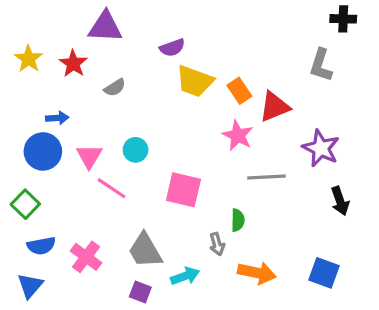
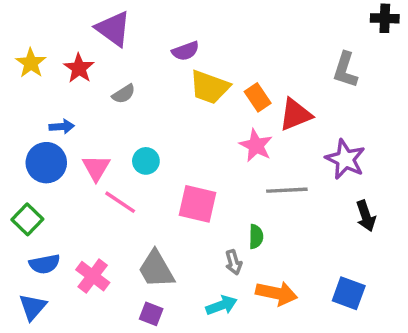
black cross: (343, 19) -> (385, 18), moved
purple triangle: (105, 27) -> (113, 29), turned 33
cyan arrow: (185, 276) -> (222, 305), moved

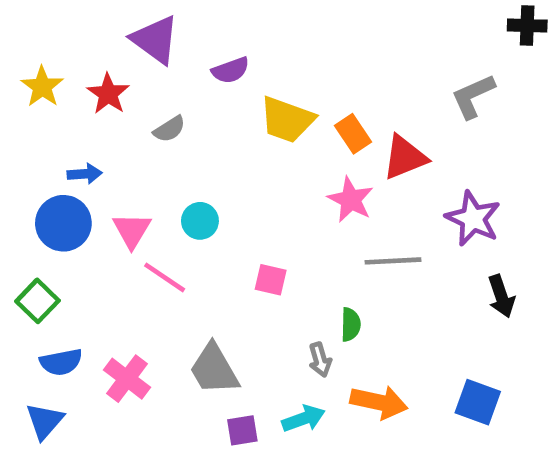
purple semicircle: (185, 51) -> (231, 70), moved
gray L-shape: (345, 70) -> (473, 96), turned 48
pink square: (197, 204) -> (271, 280), size x0.6
purple square: (151, 314) -> (242, 430), moved, turned -30

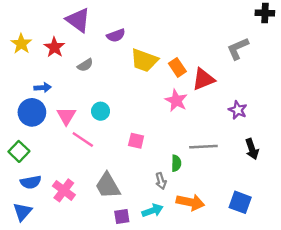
purple star: (473, 219) -> (238, 110), size x0.7
gray line: (393, 261) -> (203, 147), moved

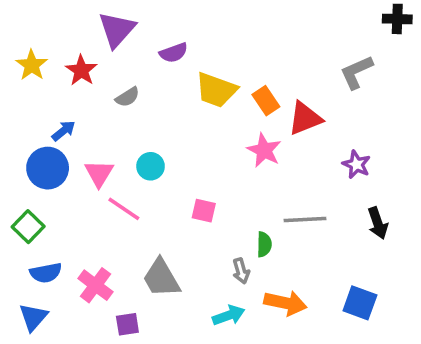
purple triangle: (78, 20) -> (117, 30), turned 36
blue arrow: (43, 88) -> (64, 131), turned -35
purple square: (122, 216) -> (127, 324), moved

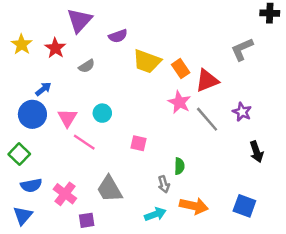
gray line: (305, 220) -> (207, 119), moved, turned 52

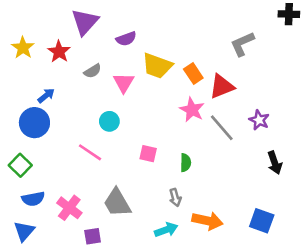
gray L-shape: (242, 49) -> (242, 44), moved
pink triangle: (67, 118) -> (124, 83), moved
green semicircle: (179, 166) -> (186, 163), moved

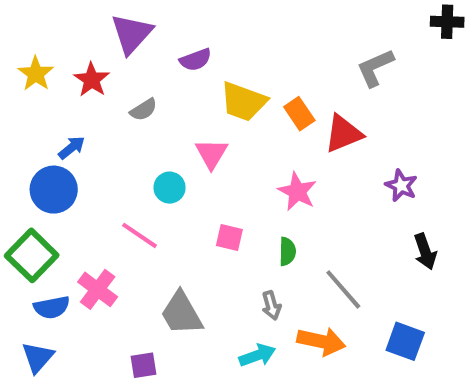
pink triangle: (124, 83) -> (211, 154), moved
pink star: (192, 110) -> (297, 192), moved
gray line: (222, 128) -> (343, 289), moved
green square: (20, 165) -> (32, 255), size x1.4
pink cross: (69, 208) -> (98, 289), moved

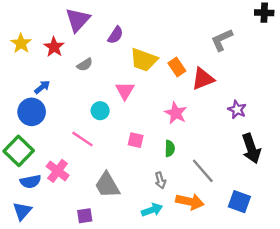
purple semicircle: (195, 60) -> (115, 35), turned -36
black arrow: (425, 251) -> (251, 148), size x1.4

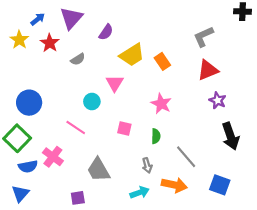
yellow trapezoid: (144, 60) -> (132, 55), turned -52
red triangle: (203, 79) -> (208, 70), moved
blue arrow: (42, 87) -> (38, 19), moved

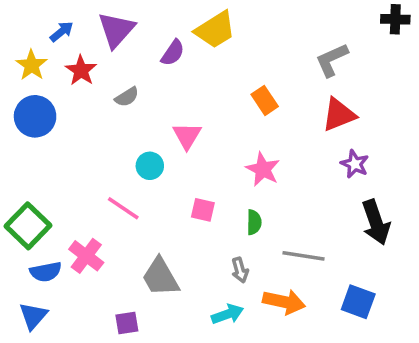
yellow trapezoid: (132, 55) -> (215, 30), moved
blue circle: (29, 103) -> (35, 116), moved
gray line: (186, 157) -> (303, 256), turned -40

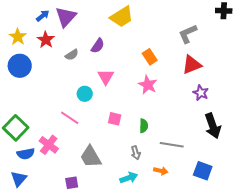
blue arrow: (62, 32) -> (43, 16), moved
purple semicircle: (173, 53) -> (98, 46), moved
pink star: (263, 169) -> (148, 85), moved
orange arrow: (284, 302) -> (161, 171), size x0.6

